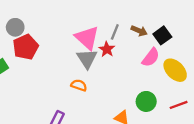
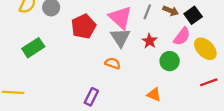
red pentagon: (26, 47) -> (84, 26), moved
red star: (107, 49) -> (149, 41), moved
green circle: (146, 101) -> (170, 61), moved

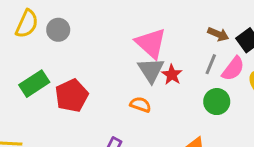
gray line: (147, 12) -> (211, 64), moved
red pentagon: (84, 26) -> (72, 96), moved
red star: (149, 41) -> (172, 75), moved

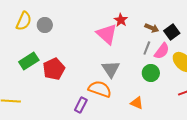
gray triangle: (151, 70) -> (111, 69), moved
red star: (172, 75) -> (121, 20), moved
orange semicircle: (140, 105) -> (100, 89), moved, size x1.6

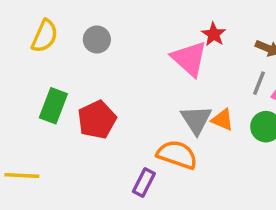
gray circle: (45, 25) -> (97, 40), moved
green rectangle: (29, 61) -> (53, 106), turned -36
orange triangle: (137, 103) -> (222, 120), moved

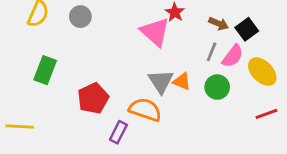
red pentagon: (97, 120) -> (93, 98), moved

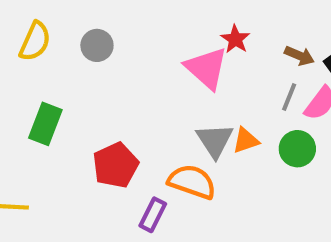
orange triangle: (182, 81) -> (246, 140), turned -42

